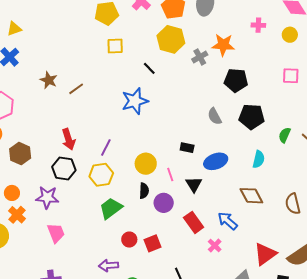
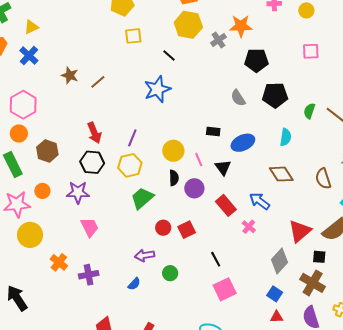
orange cross: (17, 215) -> (59, 262), moved

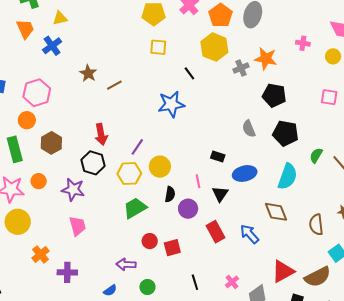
cyan semicircle: (286, 137) -> (288, 176), size x1.5
yellow circle: (173, 151) -> (160, 167), moved
pink cross: (249, 227) -> (232, 282), moved

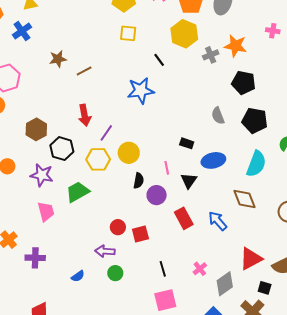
brown star: (88, 73) -> (58, 59), turned 30
red arrow: (101, 134) -> (85, 115), moved
brown hexagon: (51, 143) -> (36, 129), moved
green trapezoid: (135, 208) -> (78, 192), moved
purple arrow: (126, 264) -> (105, 251), moved

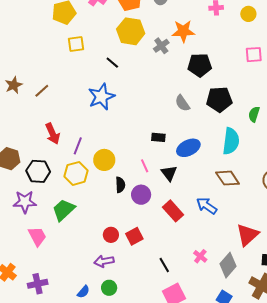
green circle: (115, 273) -> (109, 288), moved

